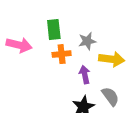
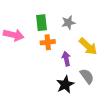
gray star: (87, 41) -> (68, 23), moved
yellow arrow: (112, 59) -> (88, 46), turned 36

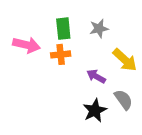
orange cross: (48, 42) -> (61, 54), moved
purple arrow: (66, 59) -> (96, 76), turned -48

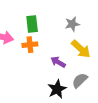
gray star: (99, 29) -> (72, 24), moved
gray semicircle: (123, 100) -> (80, 80), turned -98

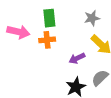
purple arrow: (58, 62) -> (77, 58), turned -56

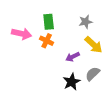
orange cross: (47, 40) -> (47, 41), turned 32

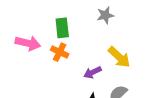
gray star: (86, 22) -> (105, 15), moved

